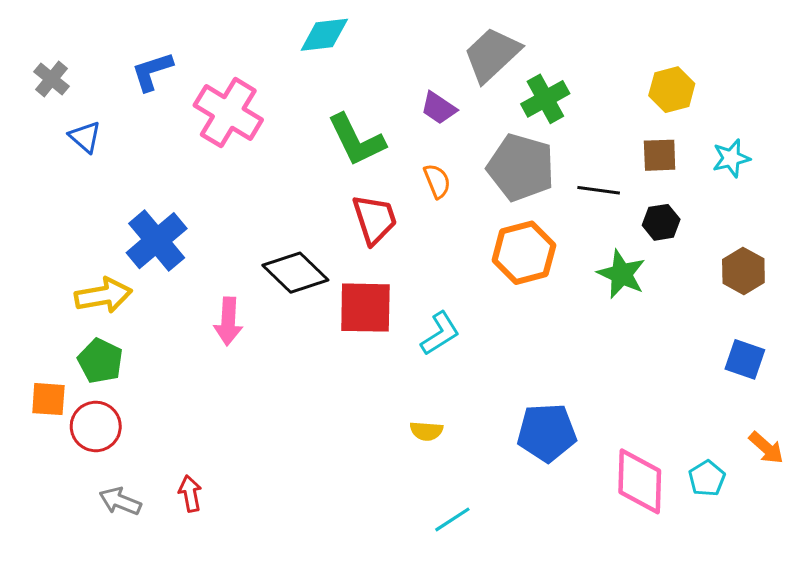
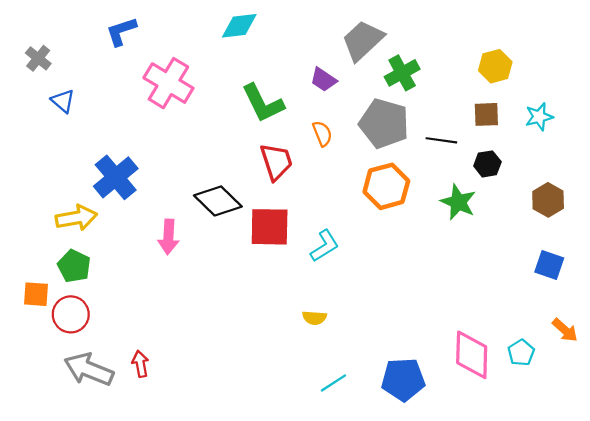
blue L-shape: (152, 71) -> (121, 31), moved
blue pentagon: (547, 433) -> (403, 380), moved
gray arrow: (120, 501) -> (89, 369), size x1.6

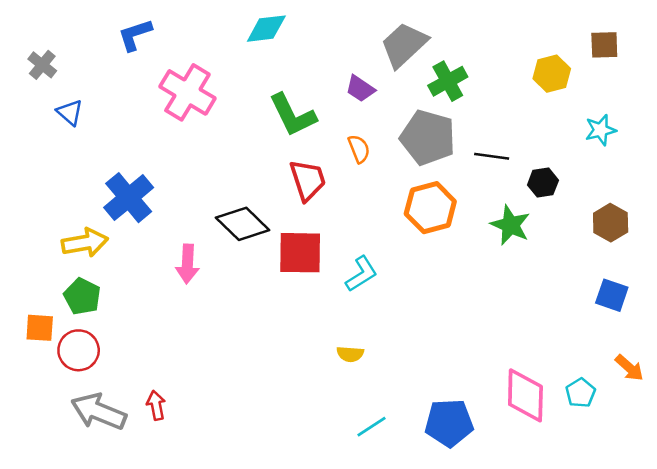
brown square: (486, 114) -> (604, 45), moved

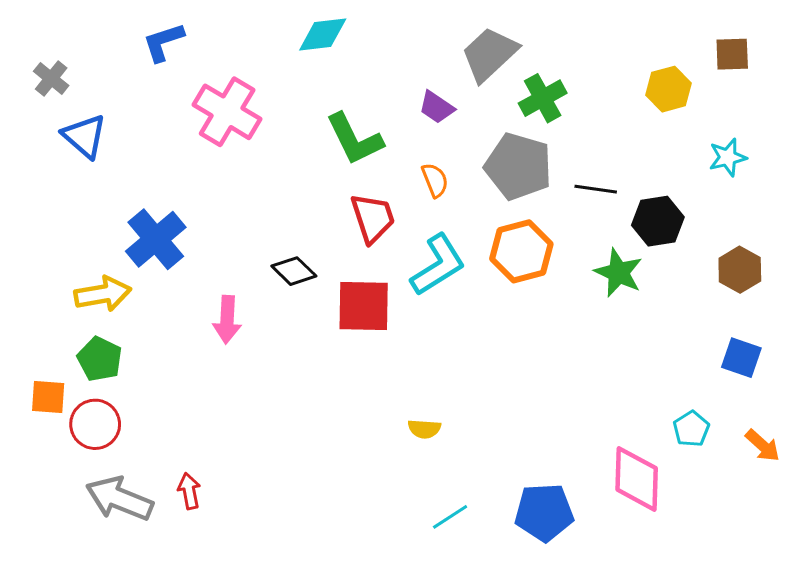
blue triangle: (70, 112) -> (85, 136), size x1.4
black hexagon: (543, 183) -> (658, 221), size x1.4
black diamond: (243, 224) -> (294, 271), size x0.7
cyan L-shape: (361, 274) -> (438, 265), moved, size x1.4
cyan pentagon: (581, 393) -> (691, 429), moved

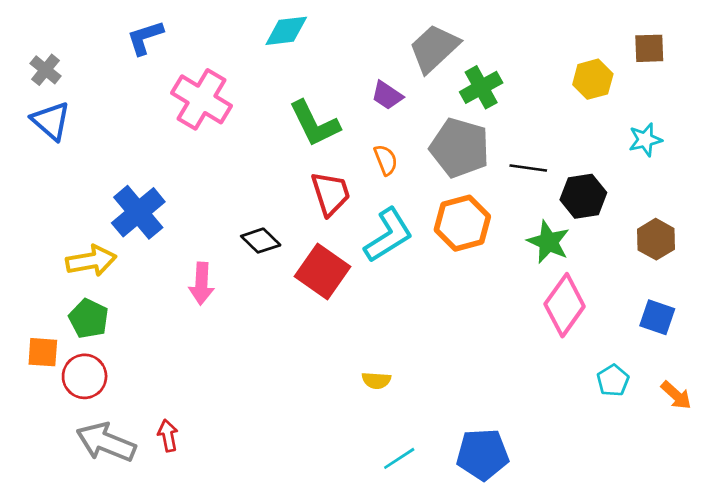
blue triangle: (85, 136) -> (51, 121), moved
red square: (364, 306) -> (323, 271), turned 34
pink diamond: (637, 479) -> (565, 305), moved, turned 34

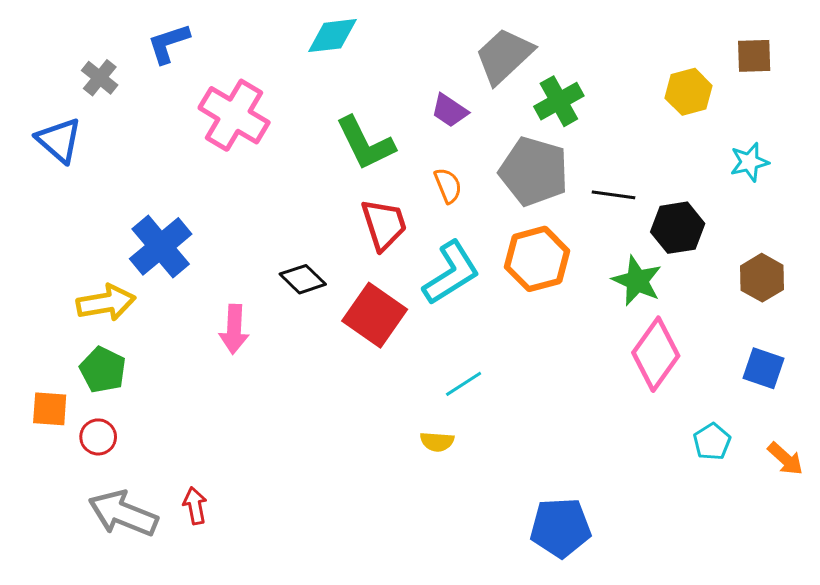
gray cross: (46, 70) -> (100, 78), moved
red circle: (85, 376) -> (98, 437), size x0.7
cyan line: (399, 458) -> (464, 384), moved

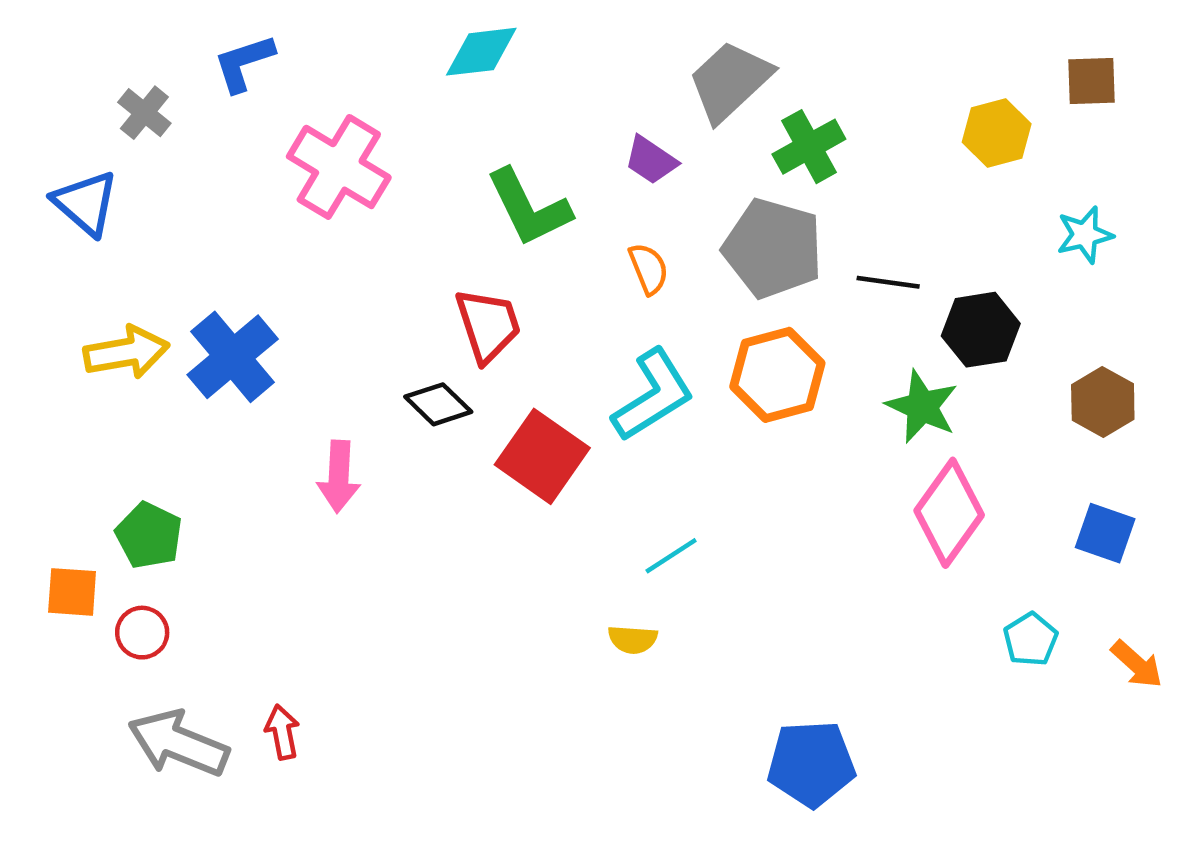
red trapezoid: (384, 225) -> (488, 325), moved
yellow arrow: (106, 303) -> (126, 352), moved

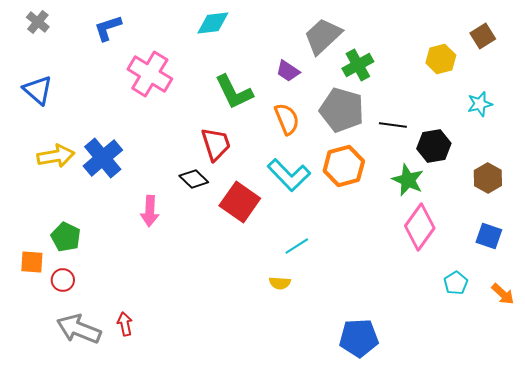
brown square: (1092, 81) -> (483, 36), turned -30
gray cross: (144, 113) -> (38, 22), moved
orange semicircle: (648, 269) -> (287, 119), size x1.4
cyan L-shape: (653, 395) -> (289, 175), turned 78

